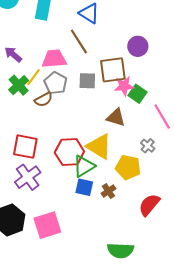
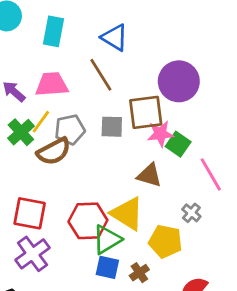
purple circle: (138, 46) -> (179, 81), size x1.5
pink trapezoid: (54, 59) -> (52, 84), moved
gray pentagon: (56, 83) -> (70, 130), turned 30
brown semicircle: (44, 100) -> (54, 151), size x1.4

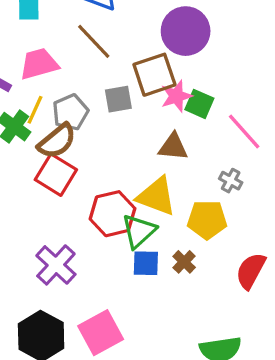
red square: (30, 213) -> (56, 175), moved, turned 32

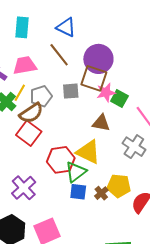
purple circle: (186, 31) -> (98, 59), moved
brown square: (154, 75) -> (94, 78), turned 32
gray cross: (231, 181) -> (134, 147), size x1.6
yellow pentagon: (207, 220) -> (119, 186), moved

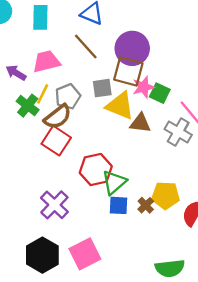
gray cross: (134, 147) -> (178, 132), moved
yellow triangle: (88, 152) -> (120, 106), moved

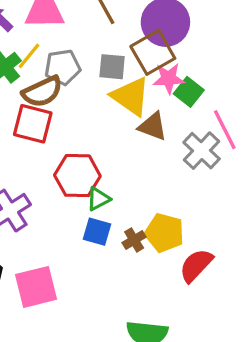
brown square: (128, 71) -> (153, 52), turned 32
red square: (56, 141) -> (33, 124), turned -32
green triangle: (114, 182) -> (98, 199), size x0.7

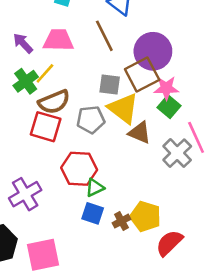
gray pentagon: (63, 67) -> (91, 120), moved
pink star: (169, 78) -> (166, 88), moved

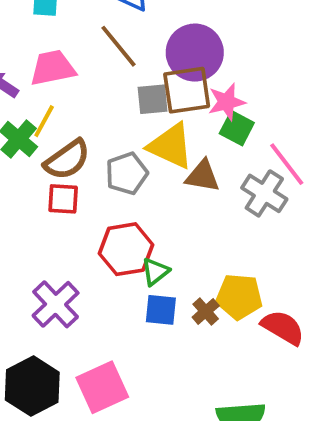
brown square: (142, 75) -> (187, 90), turned 32
gray square: (110, 85) -> (153, 99), moved
red square: (46, 127) -> (63, 199), size x0.7
red semicircle: (169, 243) -> (283, 327), turned 88

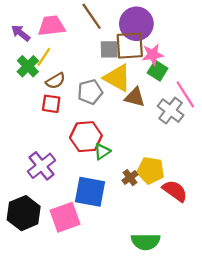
brown semicircle: (67, 160) -> (56, 81), size x0.7
blue square: (161, 310) -> (90, 192), moved, size x1.6

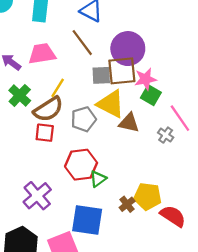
yellow line: (44, 57) -> (58, 88), moved
brown semicircle: (56, 81) -> (48, 109), size x1.5
gray cross: (171, 111) -> (166, 135), size x0.6

